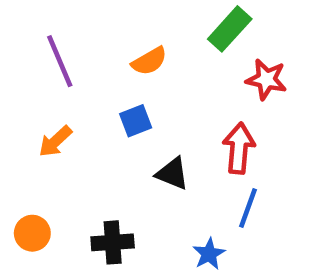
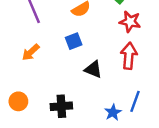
red star: (266, 79) -> (130, 22), moved
blue line: (248, 208) -> (135, 101), moved

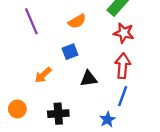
orange arrow: (31, 52) -> (43, 75), moved
black triangle: (93, 69) -> (89, 79), turned -30
blue line: (135, 101) -> (123, 96), moved

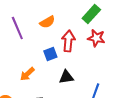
orange semicircle: (77, 21) -> (47, 22), moved
red arrow: (123, 66) -> (68, 41), moved

